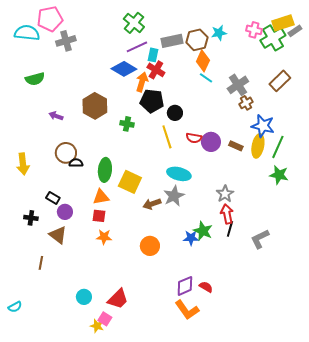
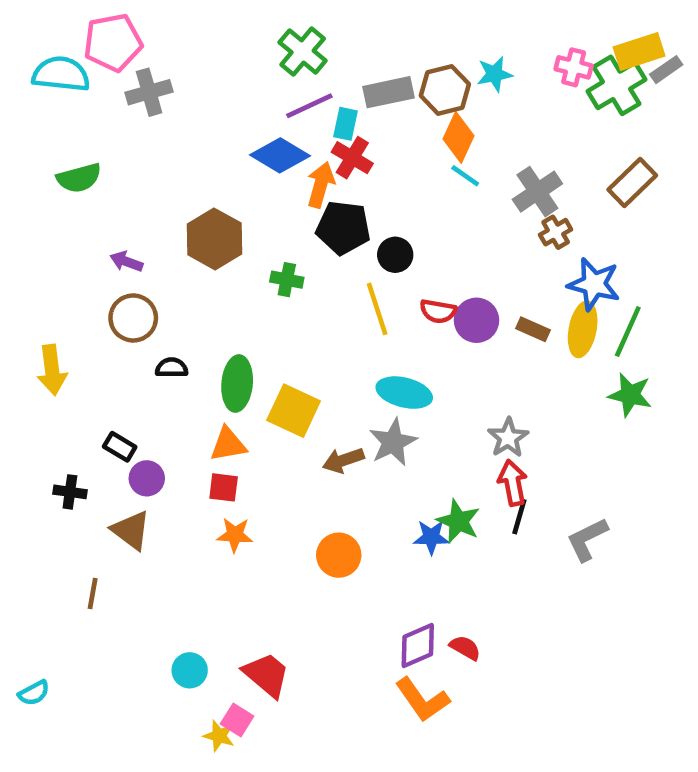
brown circle: (66, 153) -> (133, 318), moved
red trapezoid: (118, 299) -> (266, 675), turned -95

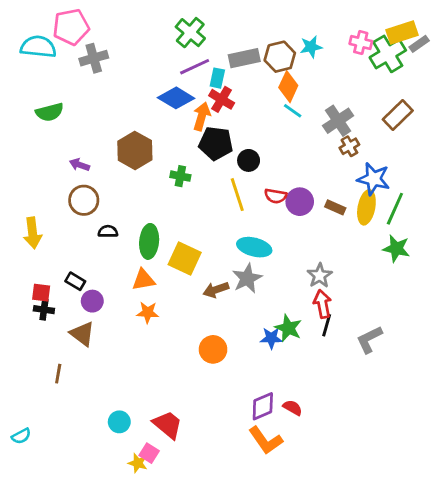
red square: (224, 487) -> (41, 293), moved
orange star: (235, 535) -> (148, 312), moved

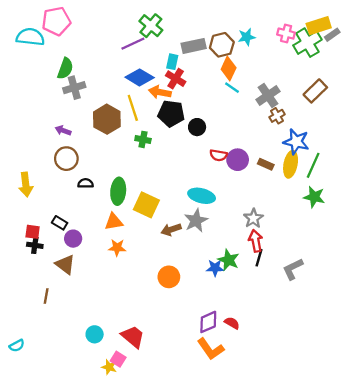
gray cross: (94, 58) -> (74, 88), moved
purple line: (195, 67) -> (133, 44), moved
green semicircle: (50, 112) -> (65, 68), moved, turned -55
orange arrow: (202, 116) -> (160, 92), turned -95
yellow line: (237, 195) -> (133, 108), moved

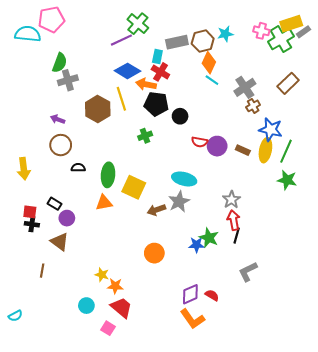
green cross: (143, 139) -> (145, 136), moved, turned -32
orange star: (117, 248) -> (115, 286), moved
gray L-shape: (293, 269) -> (248, 272), moved
yellow star: (109, 367) -> (102, 275), moved

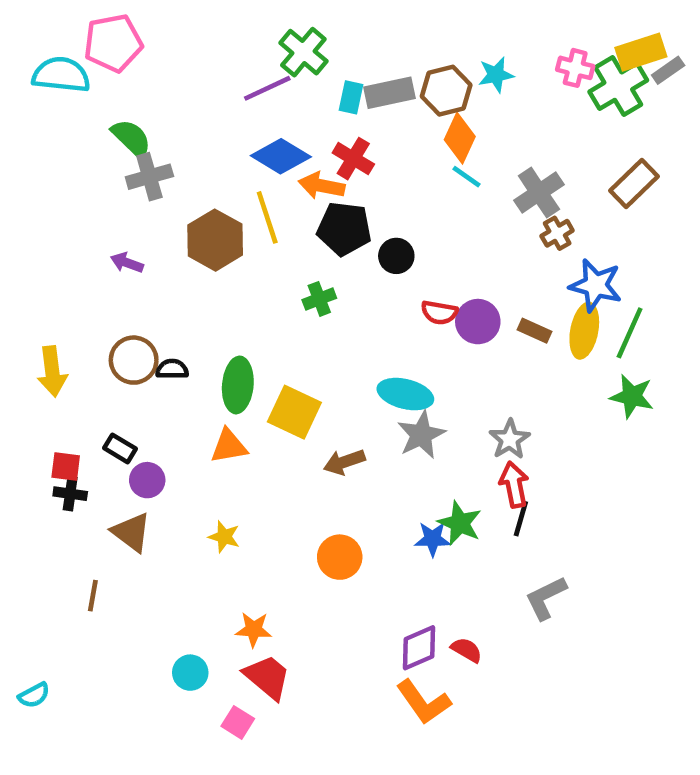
cyan rectangle: (157, 57) -> (351, 97), moved
green semicircle: (60, 63) -> (131, 138), turned -66
brown circle: (61, 145) -> (134, 360), moved
gray star: (179, 202) -> (421, 435), moved
yellow star: (102, 275) -> (224, 537), moved

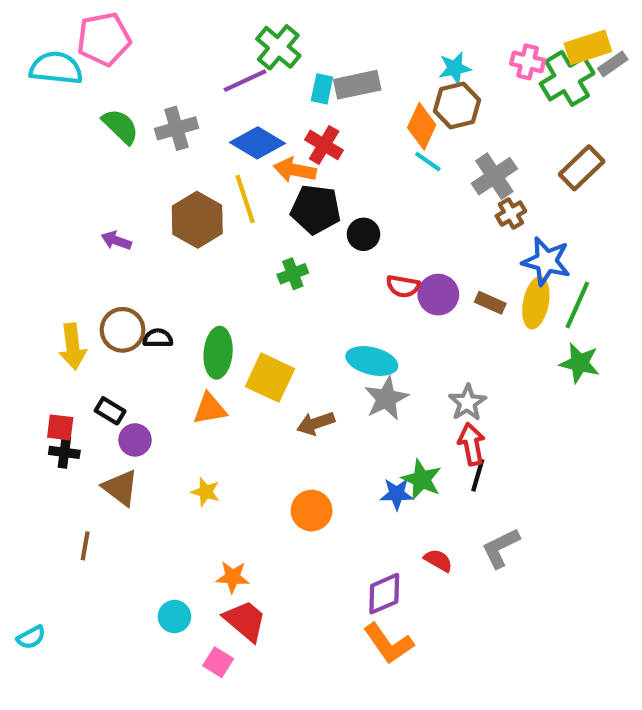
brown hexagon: (446, 91) -> (457, 105), moved
gray cross: (149, 177) -> (177, 128), moved
yellow arrow: (52, 371) -> (73, 346), moved
red semicircle: (467, 650) -> (438, 560), moved

